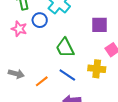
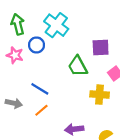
green trapezoid: (65, 48) -> (78, 66), moved
blue line: (67, 75) -> (40, 89), moved

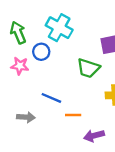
green trapezoid: (78, 66) -> (88, 68), turned -35
orange line: (41, 110) -> (73, 115), moved, turned 48

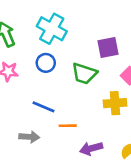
blue circle: (41, 52) -> (46, 63), moved
gray arrow: (26, 117) -> (29, 137), moved

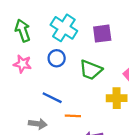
purple square: (108, 47) -> (102, 34), moved

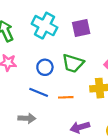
blue circle: (57, 58) -> (45, 67), moved
orange line: (73, 116) -> (66, 97), moved

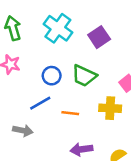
purple square: (81, 28) -> (99, 37), turned -30
blue line: (39, 92) -> (40, 103), turned -60

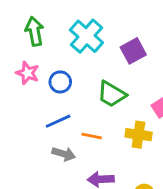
blue circle: (52, 76) -> (60, 82), moved
gray arrow: (23, 131) -> (64, 154), moved

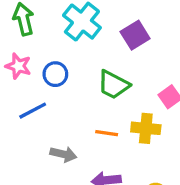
blue line: (58, 121) -> (33, 111), moved
orange line: (92, 136) -> (107, 133), moved

